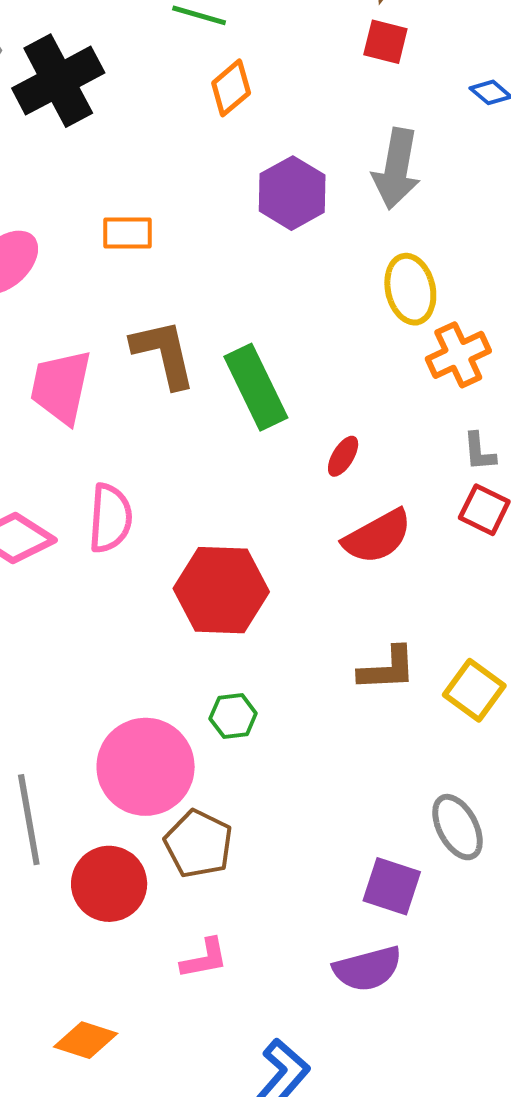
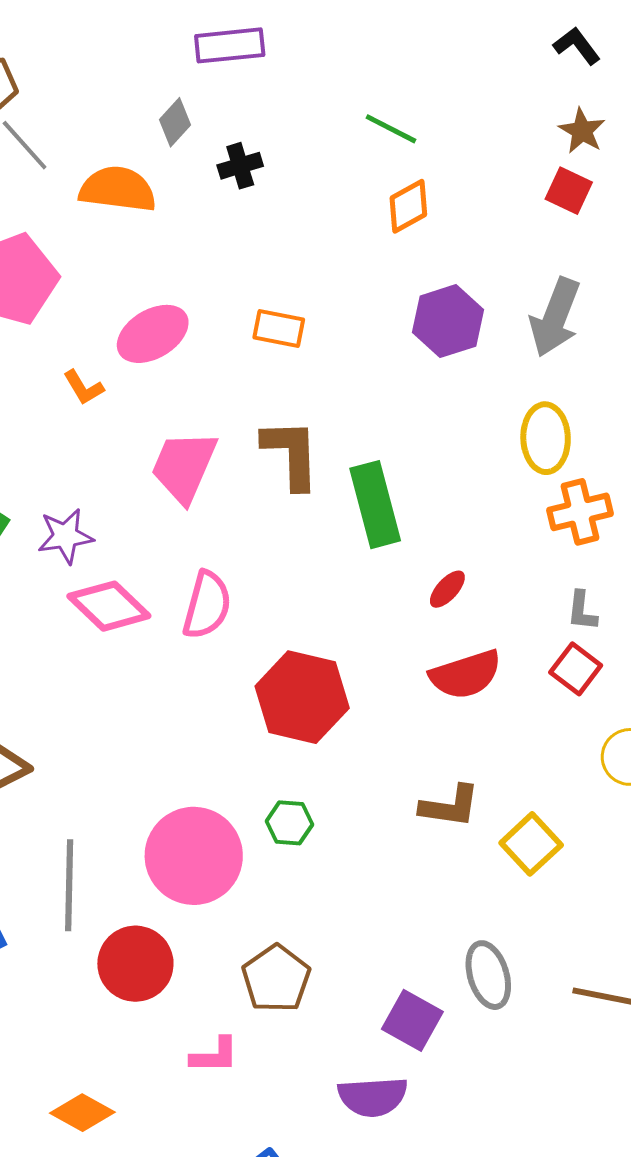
black cross: (58, 81) -> (240, 166), size x0.5
brown pentagon: (199, 844) -> (276, 979), moved

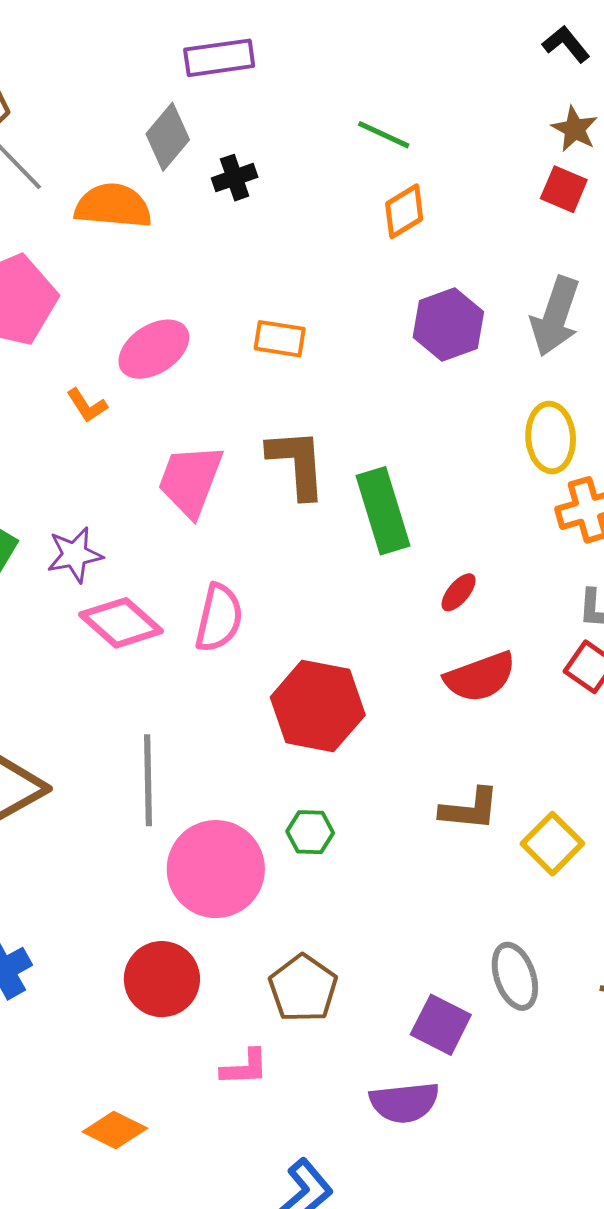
gray diamond: (175, 122) -> (168, 137), size x1.4
gray line: (69, 885) -> (148, 780), moved

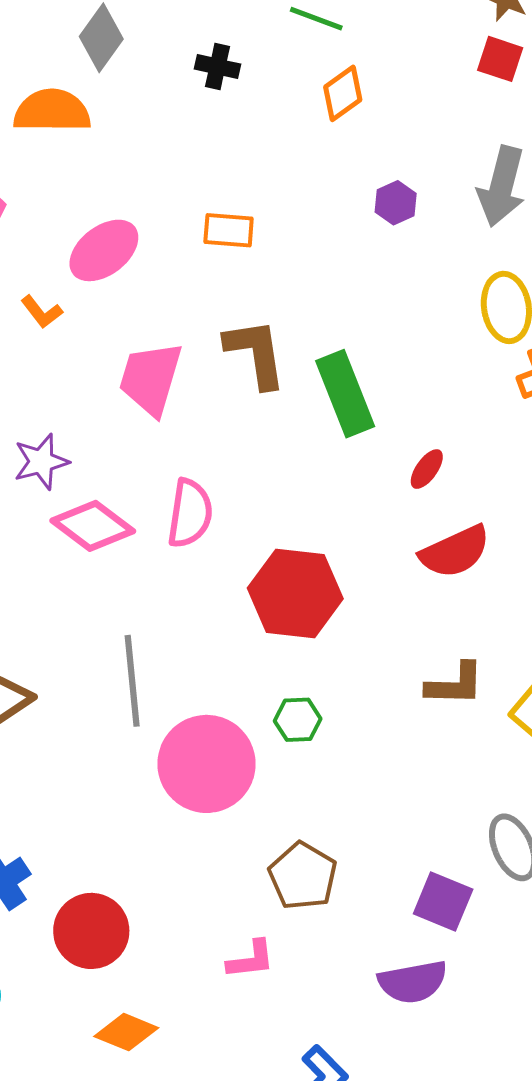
black cross: (235, 178) -> (218, 67), moved, turned 36
purple hexagon: (448, 324) -> (396, 203), size x0.6
red circle: (162, 979) -> (91, 931), moved

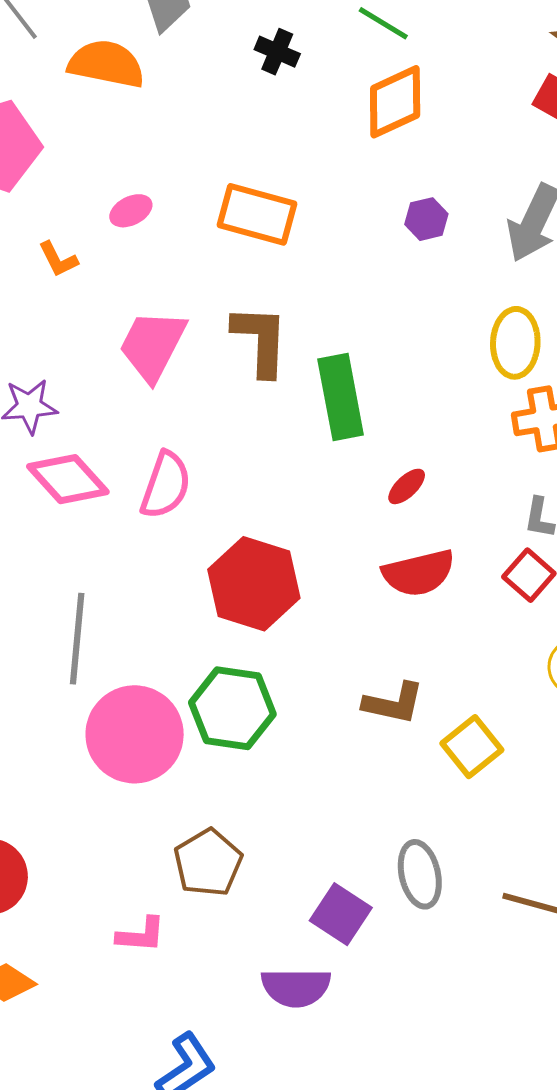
orange diamond: (343, 93) -> (395, 102), size x1.4
orange rectangle: (229, 230) -> (257, 214), size x1.5
pink ellipse: (104, 250) -> (131, 211), size x0.6
green hexagon: (298, 720) -> (232, 708), size x1.8

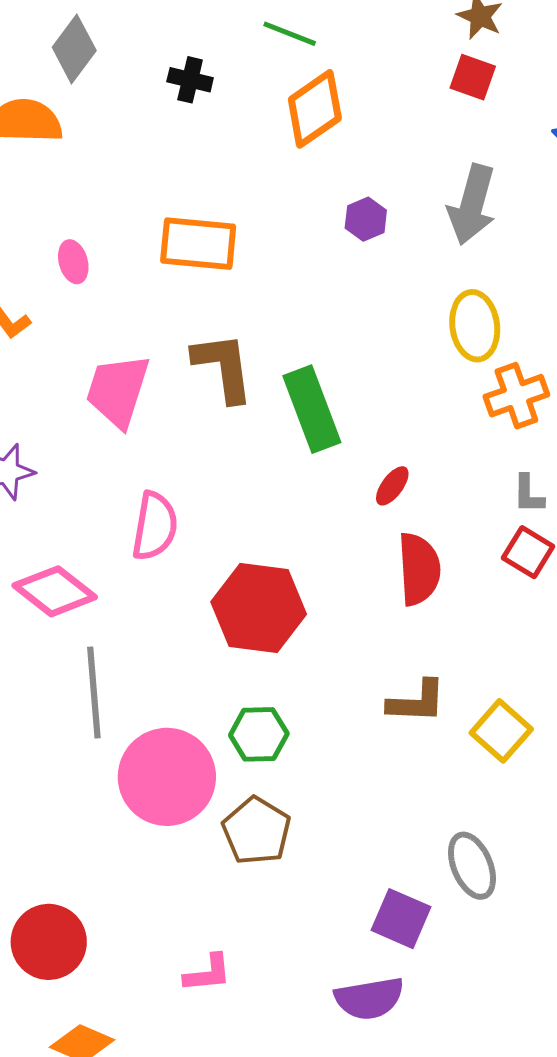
pink ellipse: (131, 211) -> (73, 262), turned -69
pink diamond: (68, 479) -> (55, 591), moved
red semicircle: (419, 573) -> (419, 569), turned -70
green hexagon: (232, 708) -> (259, 734), size x0.7
brown pentagon: (208, 863) -> (257, 831), moved

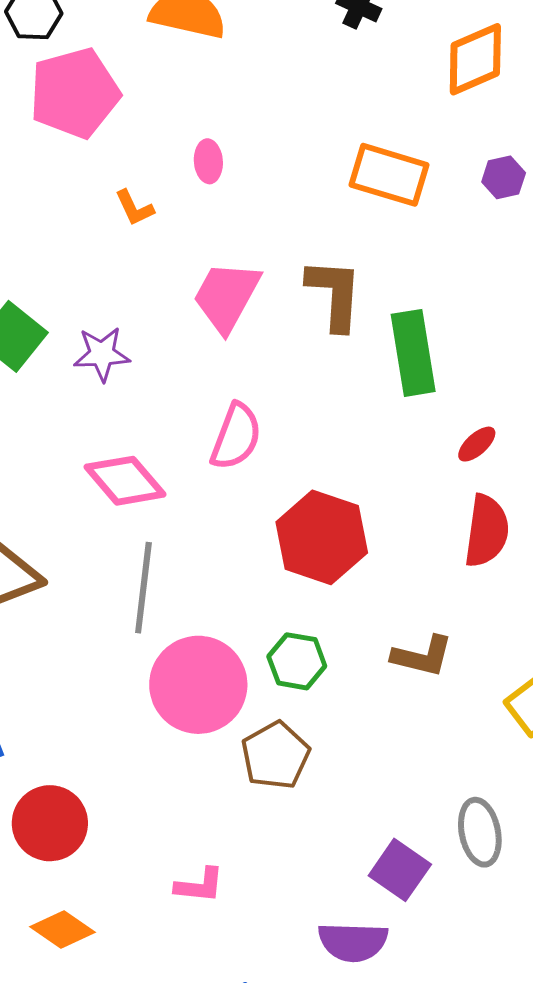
orange rectangle: (198, 244) -> (389, 175), moved
brown L-shape: (417, 702) -> (422, 656), moved

